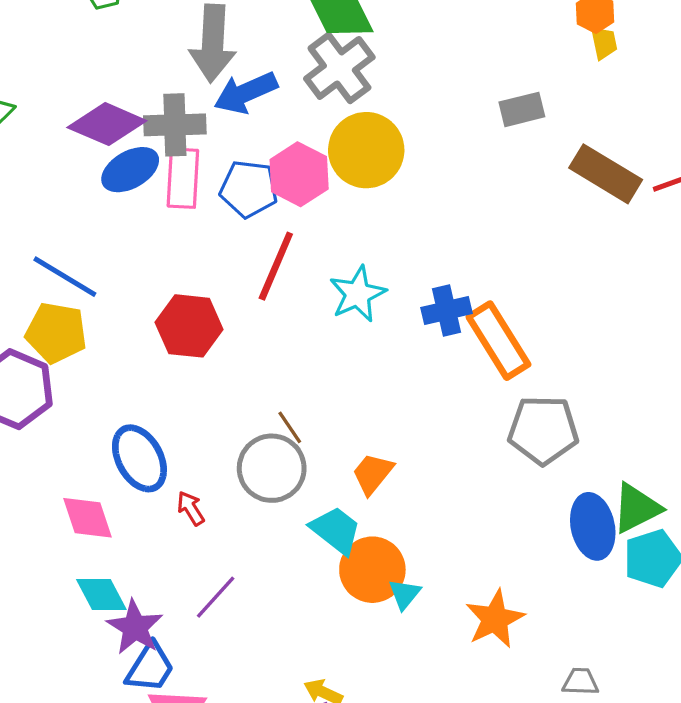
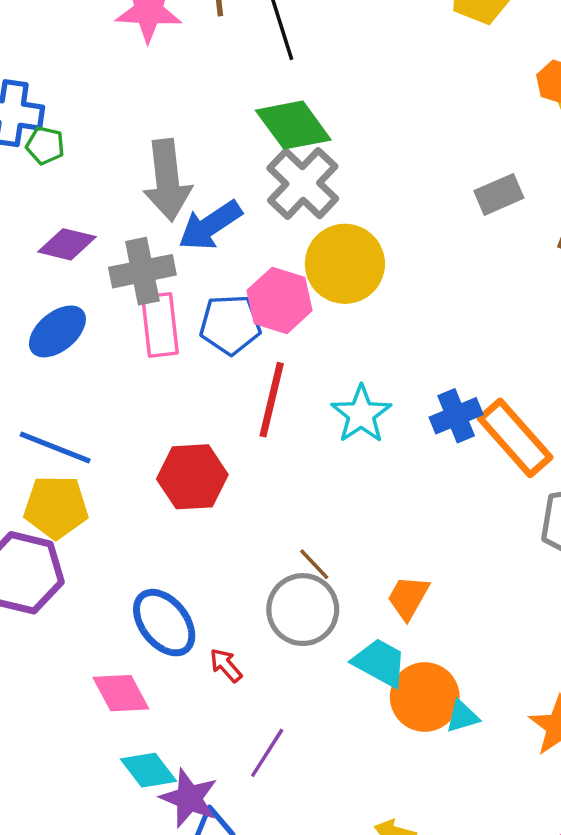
purple diamond: (107, 124) -> (67, 244), moved, size x0.7
blue ellipse: (130, 170) -> (57, 331), moved
cyan triangle: (405, 594) -> (462, 717), turned 44

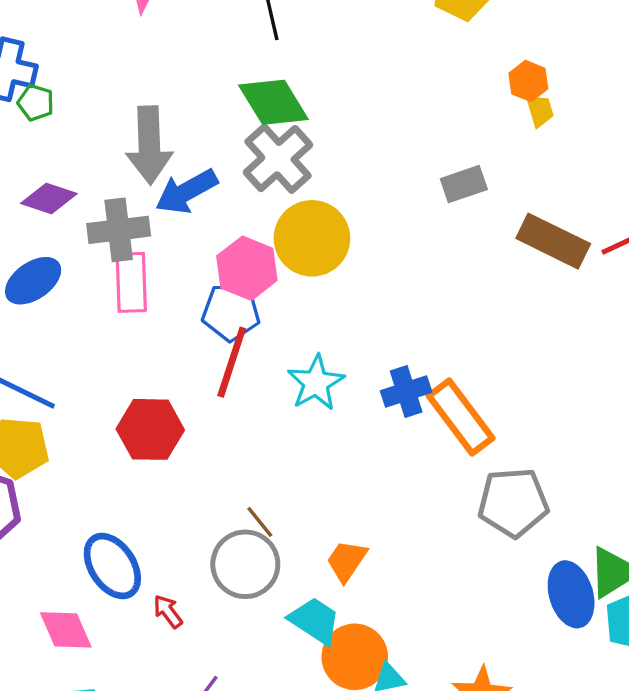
blue pentagon: (230, 325) -> (231, 312), moved

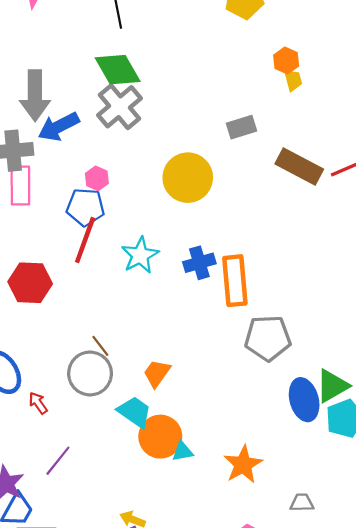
yellow circle: (312, 238) -> (188, 178), moved
pink hexagon: (247, 268) -> (97, 178), size x0.6
orange rectangle: (461, 417) -> (235, 281), turned 30

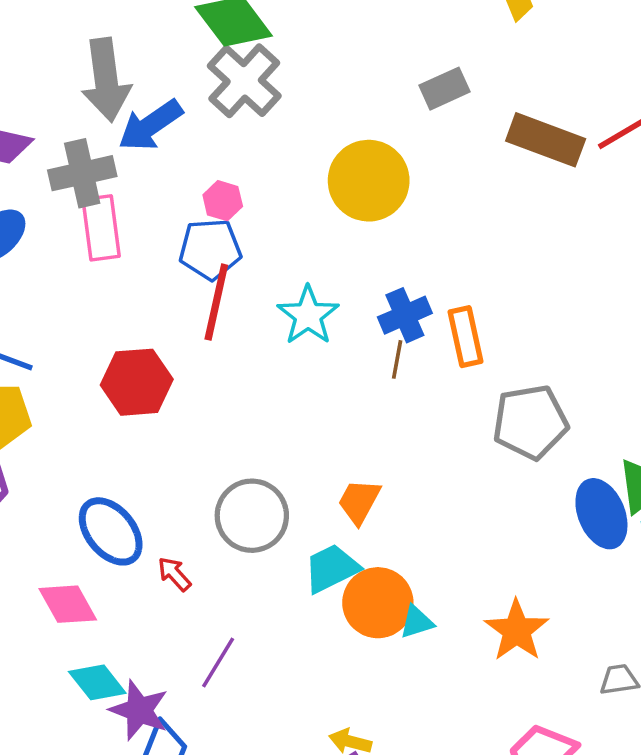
orange rectangle: (235, 281) -> (466, 337), size x0.7
brown line: (100, 346) -> (397, 359), moved, turned 55
cyan trapezoid: (135, 412) -> (331, 568), turned -54

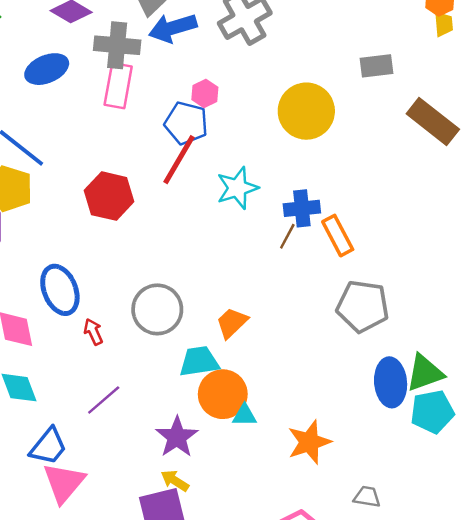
orange rectangle: (466, 337) -> (338, 236), turned -33
purple star: (139, 710) -> (177, 437), moved

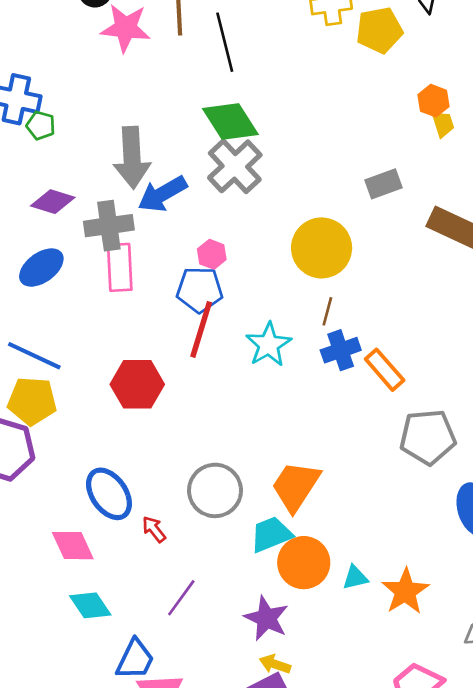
brown line: (287, 236) -> (327, 311), moved
orange trapezoid: (232, 323) -> (296, 486), size x1.5
cyan triangle: (244, 415) -> (355, 578), moved

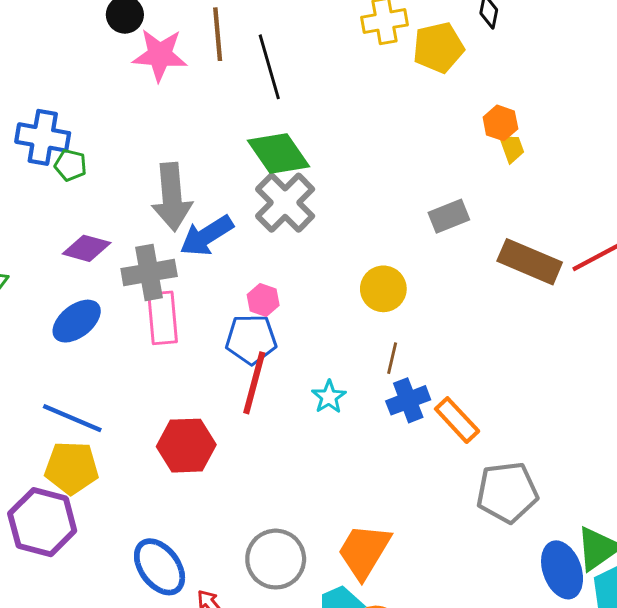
yellow circle: (322, 248) -> (383, 289), size x0.7
cyan star: (269, 345) -> (329, 397), size x0.7

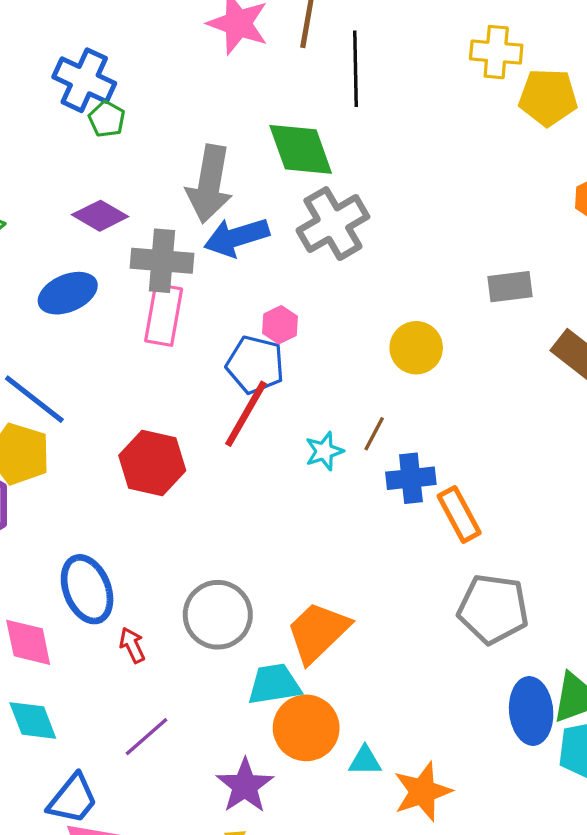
green diamond: (278, 154) -> (301, 149), moved
brown line: (392, 358) -> (374, 434), moved

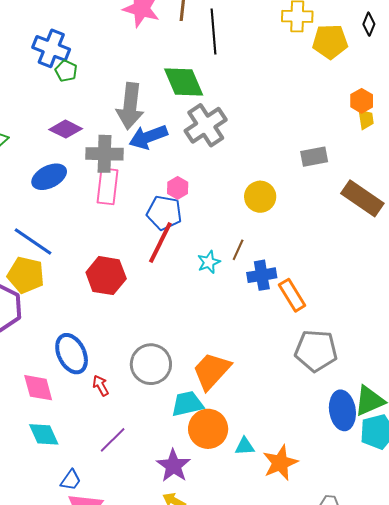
blue trapezoid: (73, 799) -> (71, 480), size x0.7

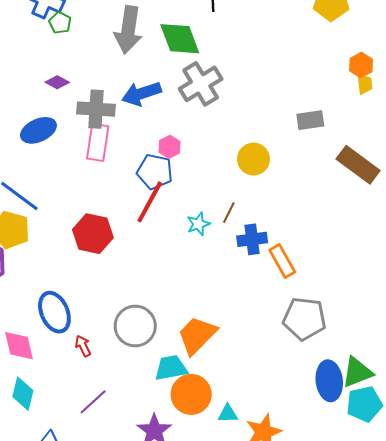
gray arrow: (130, 106) -> (128, 30), moved
purple diamond: (66, 129) -> (57, 82), size x0.7
cyan diamond: (44, 434) -> (23, 394), turned 36

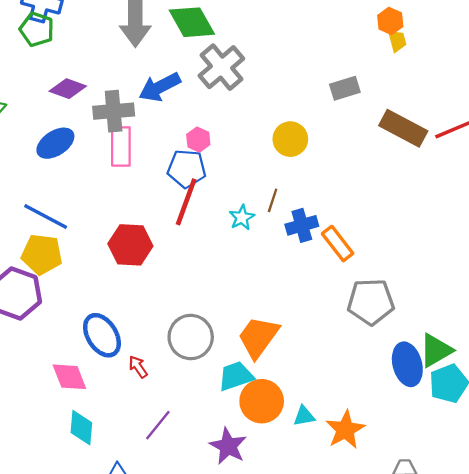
green pentagon: (60, 23) -> (37, 29), moved, size x1.4
purple diamond: (57, 82) -> (68, 89), size x1.4

